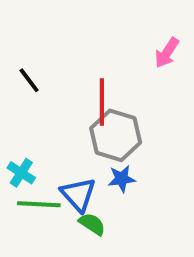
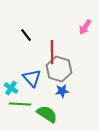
black line: (29, 80) -> (26, 35), moved
blue triangle: (78, 194) -> (32, 78), moved
green semicircle: (92, 224) -> (47, 114), size x1.5

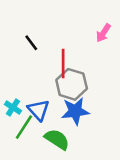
blue triangle: (32, 78) -> (39, 110), moved
blue star: (62, 91) -> (75, 111), size x1.6
green line: (20, 104) -> (24, 127), turned -60

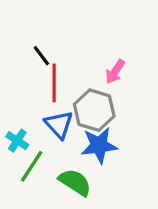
pink arrow: (103, 33) -> (115, 72), moved
red line: (63, 63) -> (54, 83), moved
blue triangle: (39, 110) -> (59, 125), moved

